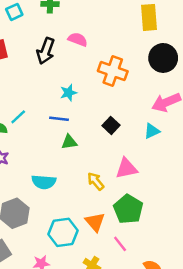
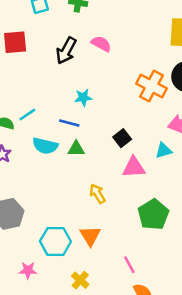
orange cross: (113, 71) -> (152, 86), moved
pink triangle: (126, 168) -> (134, 167), moved
cyan semicircle: (44, 182) -> (45, 146), moved
green pentagon: (128, 209) -> (153, 214), moved
pink line: (120, 244) -> (129, 265), moved

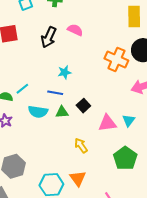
black square: (122, 138) -> (83, 106), moved
cyan triangle: (164, 150) -> (129, 120), moved, turned -32

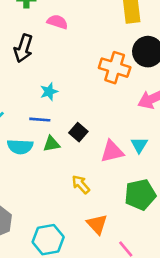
pink semicircle: (75, 30) -> (57, 22), moved
green pentagon: (125, 158) -> (140, 195), turned 30
orange triangle: (78, 178) -> (97, 224), moved

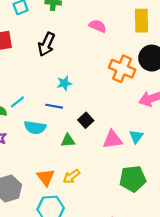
pink semicircle: (57, 22) -> (98, 26), moved
green triangle: (51, 144) -> (68, 140), moved
yellow arrow: (81, 184) -> (71, 176), moved, turned -90
orange triangle: (97, 224) -> (46, 177), moved

